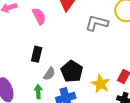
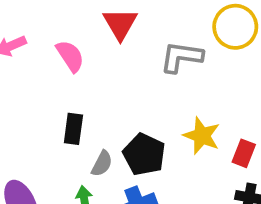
yellow star: (101, 84) -> (202, 136), moved

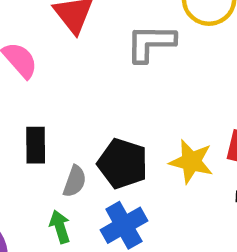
yellow star: (202, 136) -> (191, 162), moved

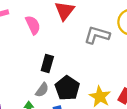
black rectangle: (36, 145) -> (47, 64), moved

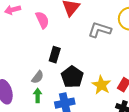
gray semicircle: (42, 90) -> (38, 77), moved

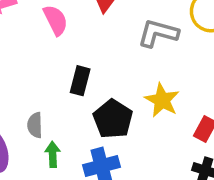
gray semicircle: (38, 77) -> (35, 125), moved, turned 144
yellow star: (101, 85) -> (162, 100), moved

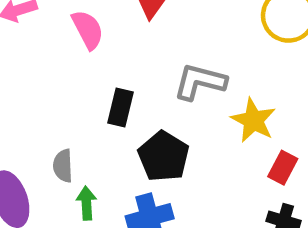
gray L-shape: (158, 33) -> (200, 82), moved
yellow star: (162, 100) -> (253, 120), moved

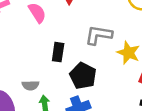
gray semicircle: (63, 166) -> (30, 85), turned -84

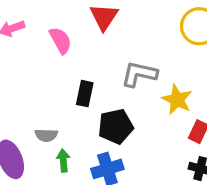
black pentagon: (83, 76) -> (116, 126), turned 30

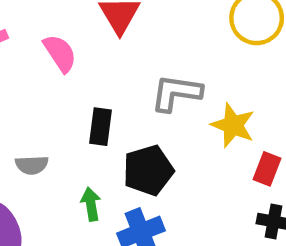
gray semicircle: (46, 135) -> (32, 165), moved
green arrow: (63, 161) -> (91, 204), moved

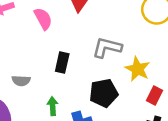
black pentagon: (148, 170) -> (104, 93), moved

